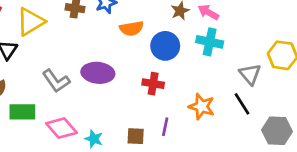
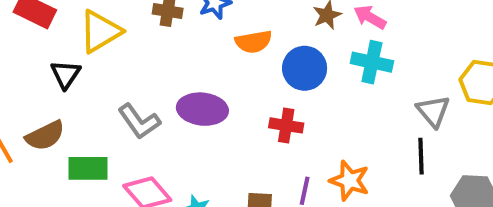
black line: (242, 104) -> (421, 156), turned 30
orange star: (202, 107) -> (349, 181), moved

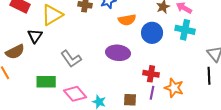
purple ellipse: (202, 109) -> (118, 53), moved
red cross: (286, 125) -> (151, 74), moved
brown semicircle: (45, 136) -> (15, 52), moved

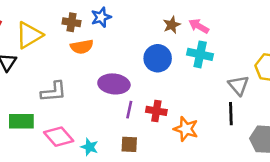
orange semicircle: (127, 20) -> (82, 47), moved
gray L-shape: (71, 59) -> (54, 92), turned -60
purple line: (152, 93) -> (129, 110), moved

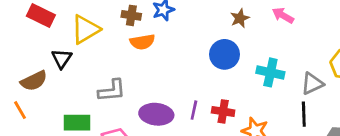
pink arrow: (199, 26) -> (283, 15), moved
cyan cross: (200, 54) -> (270, 72), moved
purple ellipse: (114, 84) -> (156, 114), moved
gray triangle: (239, 85) -> (312, 84), turned 45

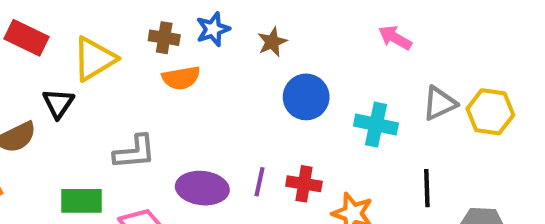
brown star: (240, 18) -> (272, 42), moved
gray triangle: (312, 84) -> (440, 103), moved

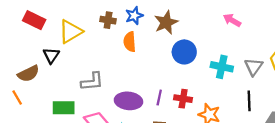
brown star: (272, 42) -> (166, 22), size x1.5
orange semicircle: (181, 78) -> (130, 42), moved, turned 96
gray triangle: (440, 103) -> (254, 67), moved, turned -30

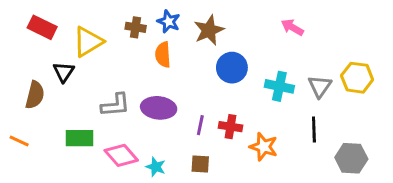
blue star: (134, 16) -> (169, 22), turned -30
brown semicircle: (28, 74) -> (35, 95), turned -50
orange line: (17, 97) -> (19, 141), moved, turned -35
purple ellipse: (129, 101) -> (159, 108), moved

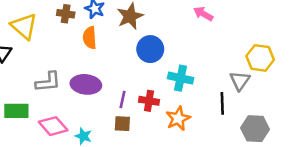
yellow triangle: (88, 42) -> (24, 26), turned -48
cyan cross: (279, 86) -> (181, 78), moved
gray triangle: (320, 86) -> (240, 81), moved
orange star: (264, 147) -> (178, 118), turned 30
brown square: (200, 164) -> (122, 124), moved

